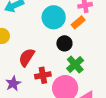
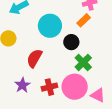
cyan circle: (54, 17) -> (50, 26), moved
red cross: (43, 75) -> (49, 87), moved

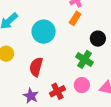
black circle: (71, 42) -> (98, 39), moved
pink circle: (75, 87) -> (82, 85), size x0.6

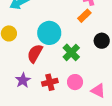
cyan circle: (44, 32) -> (49, 33), moved
green cross: (85, 59) -> (71, 52), moved

